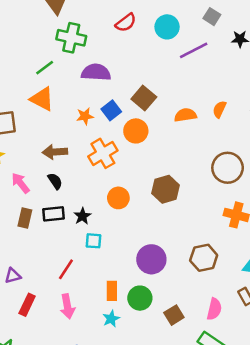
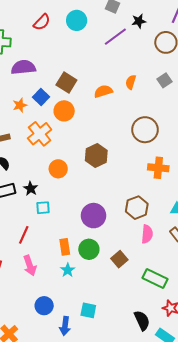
purple line: (194, 50) -> (115, 37), moved
pink semicircle: (214, 309) -> (147, 234), moved

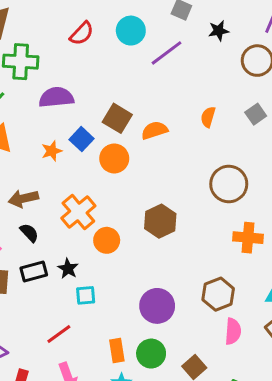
purple line: (115, 37) -> (166, 53), moved
orange semicircle: (103, 91) -> (154, 130), moved
orange cross: (40, 134) -> (78, 212), moved
red line: (24, 235) -> (59, 334), turned 30

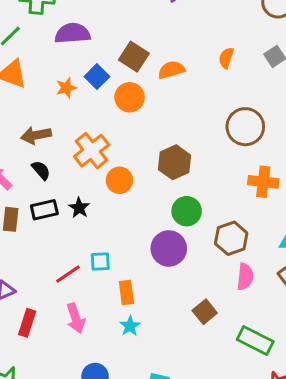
cyan square: (86, 295) -> (100, 261), moved
green circle: (151, 354) -> (187, 211), moved

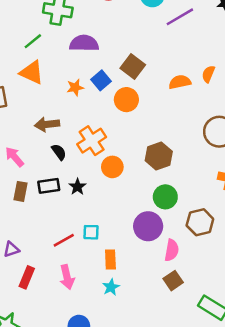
orange semicircle: (171, 70) -> (180, 82), moved
black semicircle: (41, 170) -> (59, 152), moved
pink semicircle: (245, 277) -> (172, 250), moved

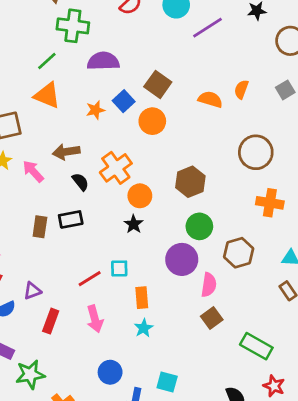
orange semicircle: (180, 82) -> (210, 99), turned 30
pink arrow: (14, 157) -> (33, 171), moved
black star: (77, 187) -> (134, 224), moved

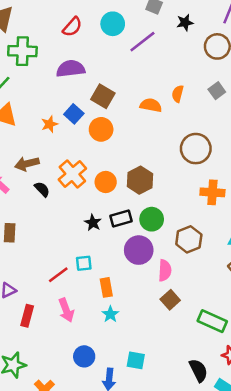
purple semicircle: (103, 61) -> (71, 69), moved
orange circle: (140, 196) -> (106, 182), moved
black rectangle: (71, 219) -> (121, 218), moved

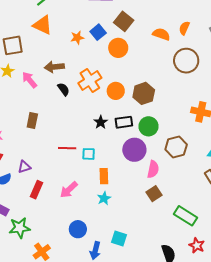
brown circle: (196, 149) -> (186, 61), moved
red line: (58, 275) -> (67, 148), moved, turned 30
pink arrow: (66, 310) -> (69, 190), turned 60

